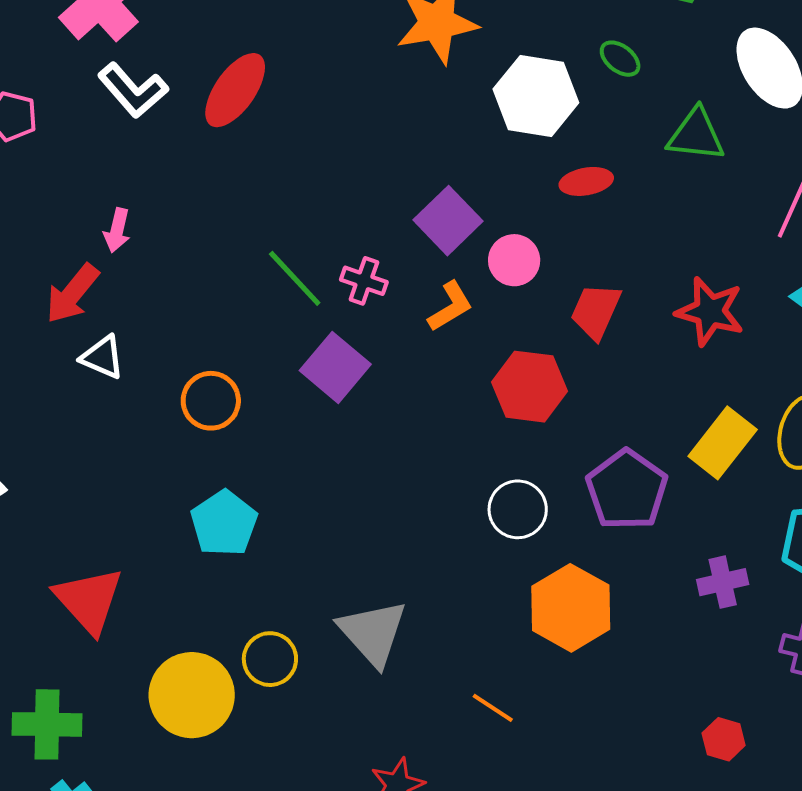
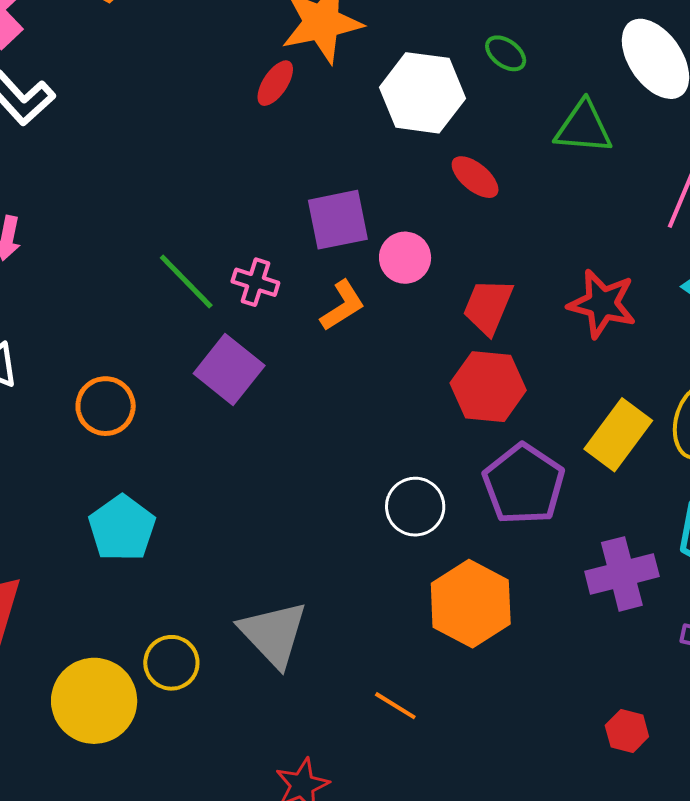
red ellipse: (235, 90) -> (275, 83), moved, size x0.6
red ellipse: (586, 181) -> (475, 177), turned 51
purple square: (448, 221) -> (338, 220), turned 34
red hexagon: (530, 387) -> (488, 387), moved
purple cross: (723, 582) -> (622, 574), size x1.4

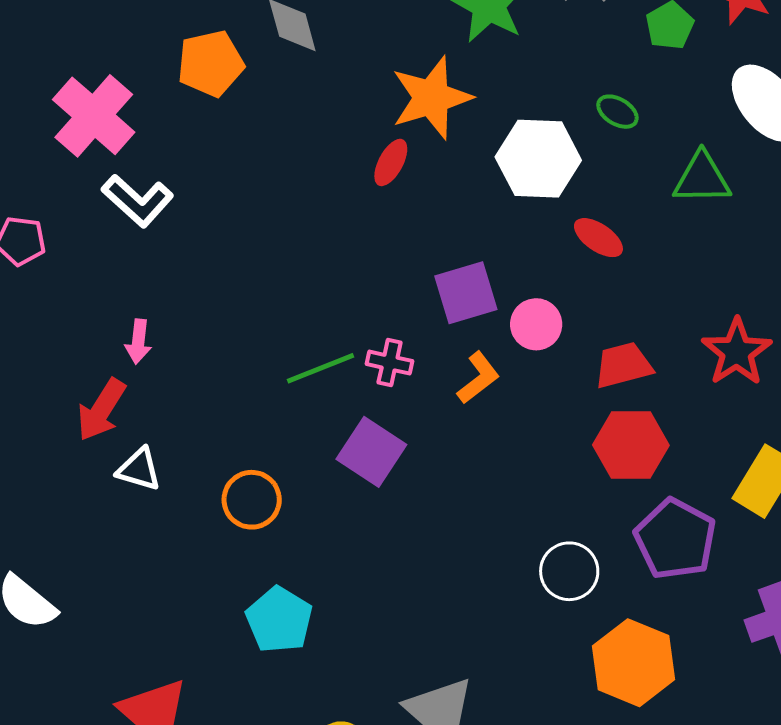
green line: (186, 282) -> (320, 368), turned -62
red star: (602, 304) -> (737, 352), turned 30
red trapezoid: (488, 306) -> (623, 365), turned 58

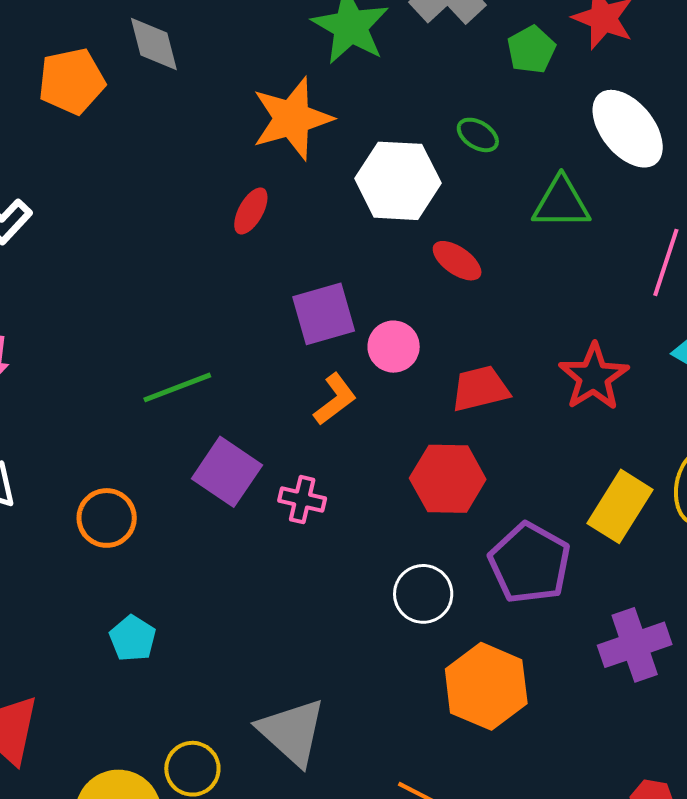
red ellipse: (391, 162) -> (251, 211), moved
pink cross: (390, 363) -> (302, 500), moved
red hexagon: (631, 445) -> (448, 479), moved
cyan pentagon: (279, 620) -> (133, 638), size x0.7

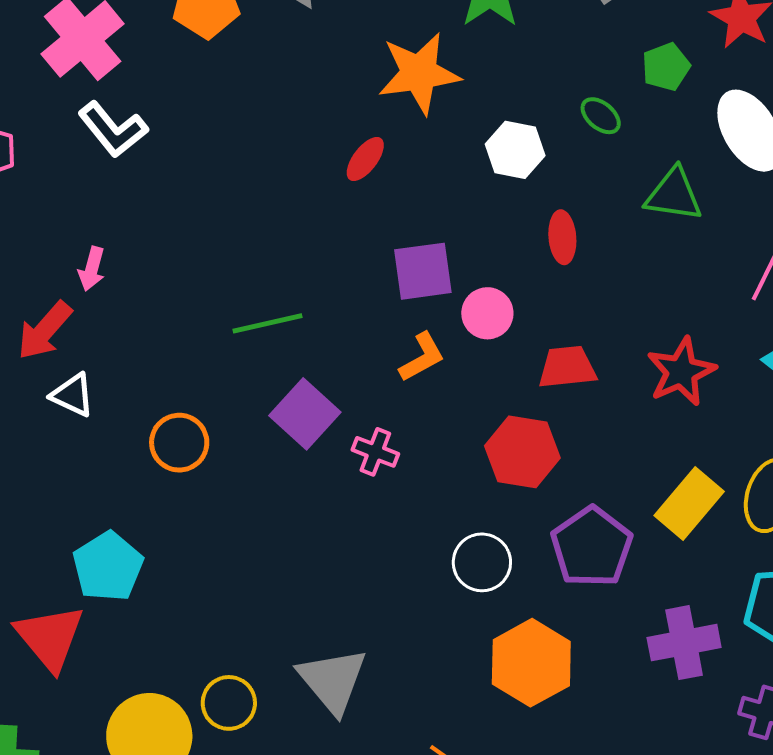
green pentagon: (531, 50) -> (666, 67), moved
white hexagon: (398, 181) -> (515, 150), size x0.7
red ellipse: (457, 261) -> (562, 237), turned 42
cyan pentagon: (133, 638) -> (108, 567), moved, size x1.5

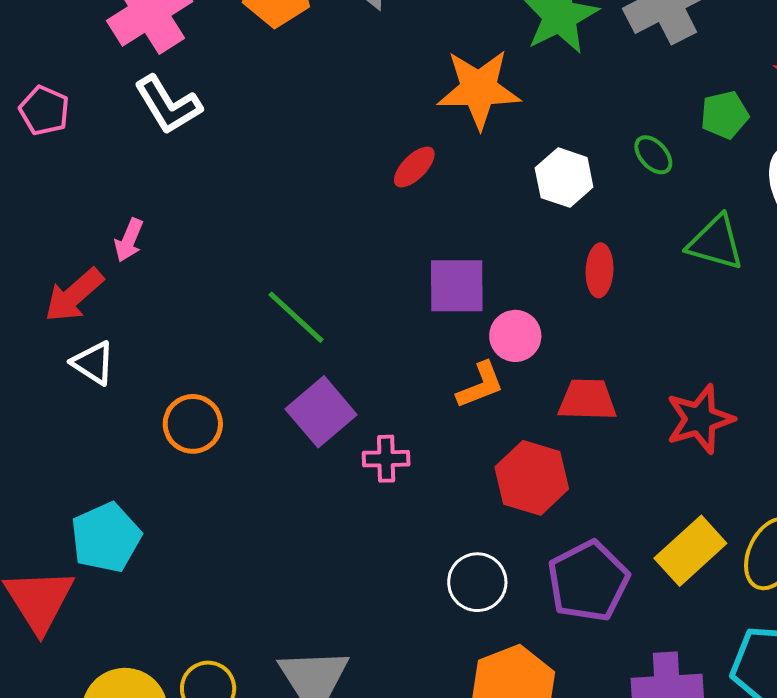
green line: (268, 323) -> (296, 317), turned 48
orange L-shape: (422, 357) -> (480, 385), moved
pink cross: (375, 452) -> (386, 459), turned -30

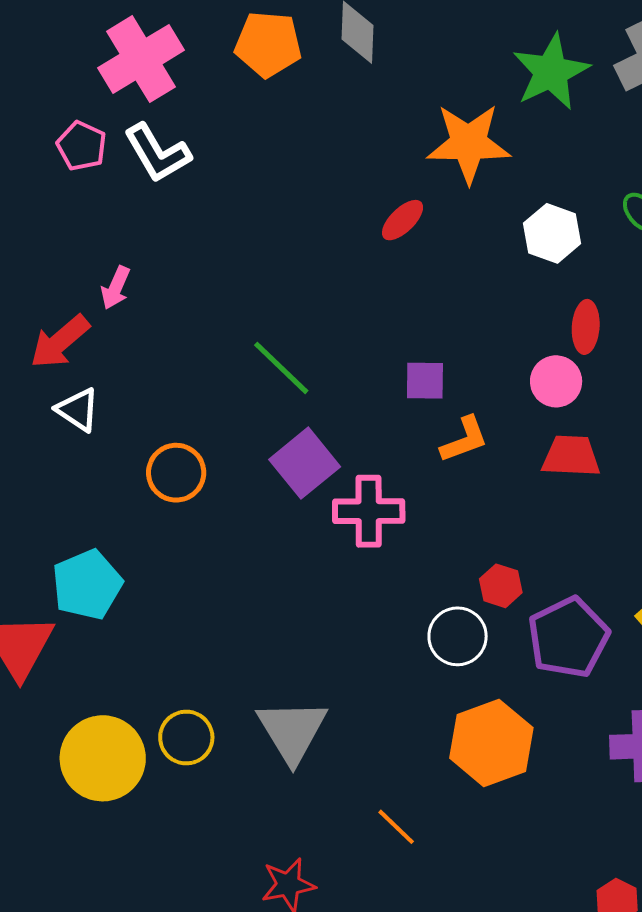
pink pentagon: (44, 110) -> (82, 146), moved
purple square: (457, 286) -> (425, 381), moved, size x0.7
pink circle: (515, 336) -> (556, 381), moved
pink cross: (386, 459) -> (369, 511), size x1.5
red hexagon: (532, 478) -> (501, 586), moved, size x0.6

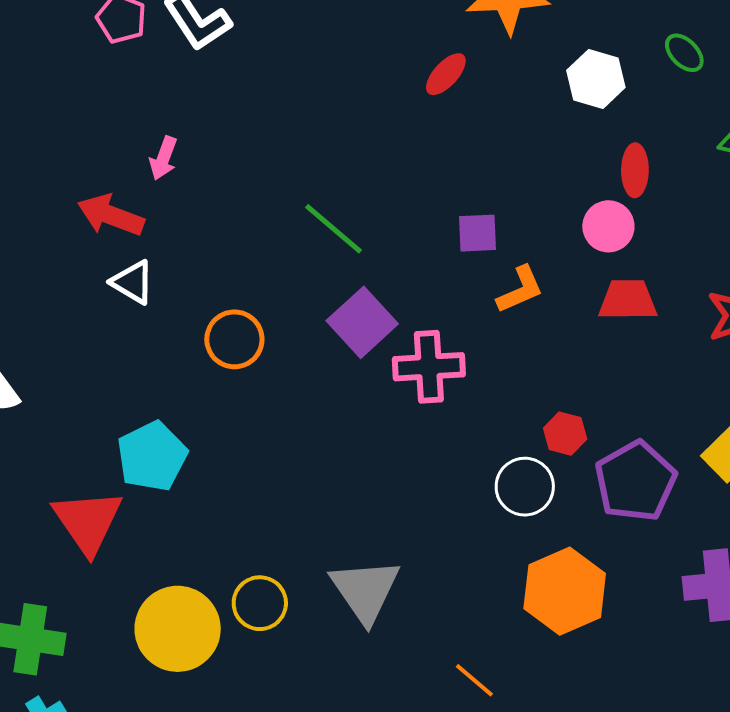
red arrow: (60, 342) -> (111, 215), turned 64

